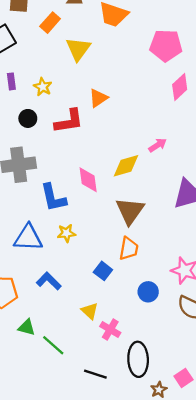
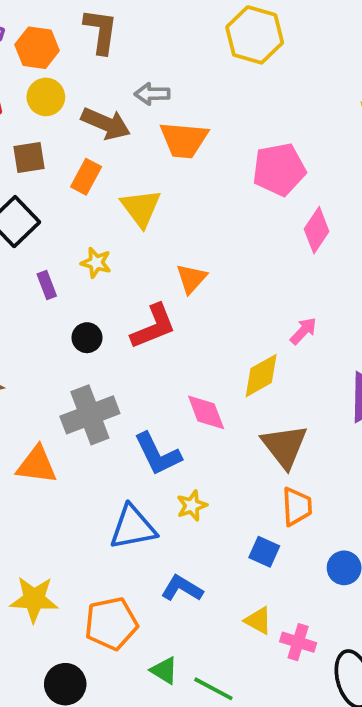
yellow star: (43, 87) -> (96, 263), moved
green triangle: (27, 327) -> (164, 670), turned 30

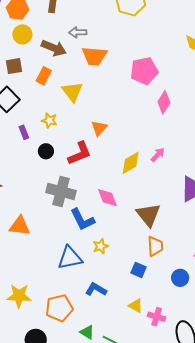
black circle: (87, 338) -> (46, 151), moved
yellow diamond: (261, 376) -> (131, 163), moved
gray cross: (90, 415) -> (61, 191), moved, turned 36

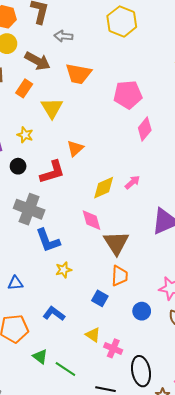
gray arrow: (78, 32) -> (63, 36), moved
pink diamond: (107, 198) -> (92, 220), moved
blue triangle: (70, 258) -> (15, 283), moved, size x0.6

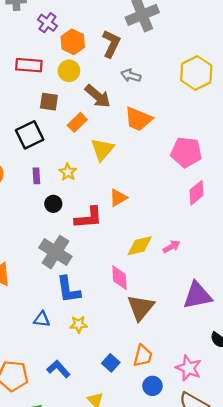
orange trapezoid: (120, 276) -> (143, 356), moved
blue triangle: (15, 283) -> (42, 319), moved

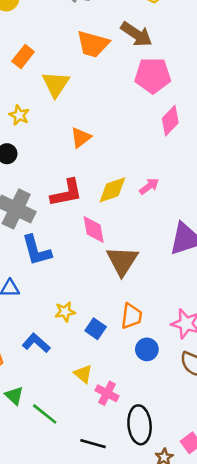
brown arrow: (98, 96) -> (136, 34), moved
red L-shape: (89, 218) -> (67, 193), moved
yellow star: (79, 324) -> (65, 312), moved

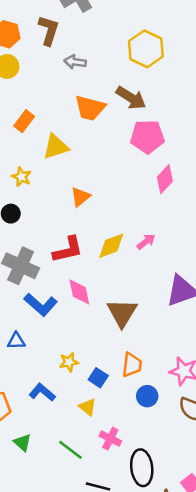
yellow triangle: (56, 84) -> (56, 147), turned 40
pink diamond: (94, 229) -> (79, 292), moved
blue L-shape: (36, 250) -> (41, 305), turned -32
yellow triangle: (83, 374) -> (88, 407), moved
green line: (45, 414) -> (70, 450), moved

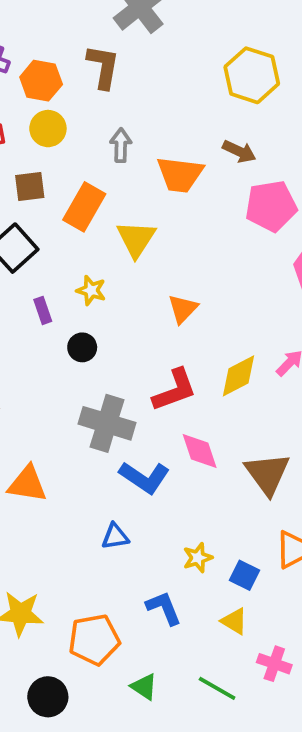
gray arrow: (75, 62) -> (121, 145), moved, turned 90
brown arrow: (131, 98) -> (239, 151), size x0.7
orange rectangle: (24, 121) -> (84, 207), size x1.4
yellow triangle: (56, 147) -> (136, 239), turned -32
blue L-shape: (42, 392) -> (164, 608), turned 35

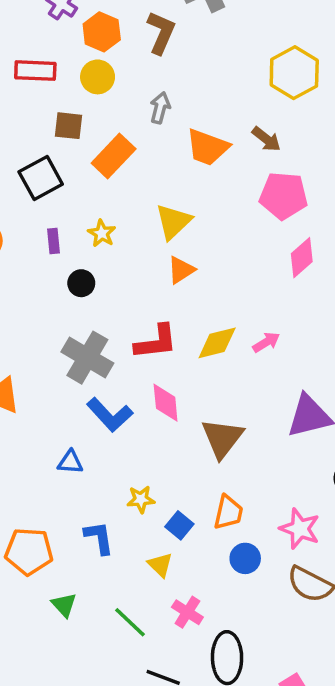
yellow triangle: (136, 239) -> (173, 222), moved

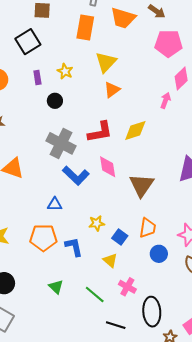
orange rectangle: (114, 156) -> (85, 27), moved, turned -30
pink arrow: (266, 342) -> (166, 100), moved, turned -35
orange pentagon: (29, 551) -> (43, 238), moved

